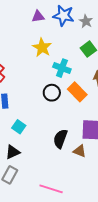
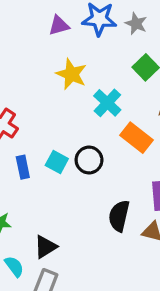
cyan cross: (62, 68) -> (107, 103), turned 30
black circle: (52, 93) -> (89, 160), moved
cyan square: (19, 127) -> (57, 162), moved

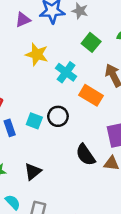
black semicircle: (119, 216) -> (85, 155), turned -40
black triangle: (45, 247) -> (33, 172), moved

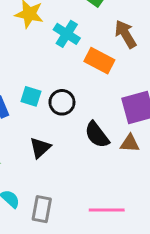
black circle: (58, 116) -> (62, 102), moved
black triangle: (33, 172) -> (40, 148), moved

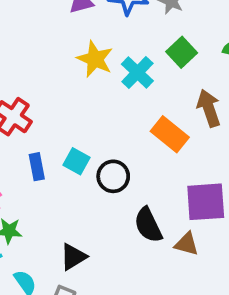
cyan cross: (67, 34) -> (137, 73), moved
black triangle: (40, 148) -> (73, 257), moved

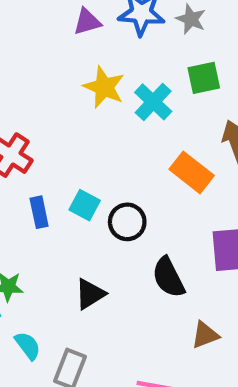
green square: (182, 52) -> (204, 78), turned 32
brown triangle: (187, 244) -> (205, 335), moved, turned -35
black triangle: (73, 257) -> (90, 294), moved

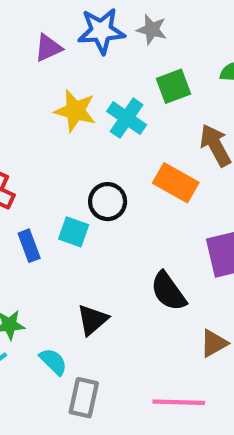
black circle: (127, 222) -> (108, 202), moved
cyan semicircle: (28, 346) -> (53, 362), moved

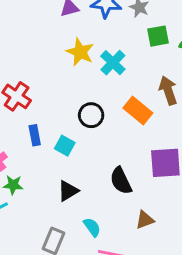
green square: (174, 86) -> (158, 36), moved
cyan square: (74, 232) -> (65, 146), moved
cyan semicircle: (53, 362) -> (92, 227), moved

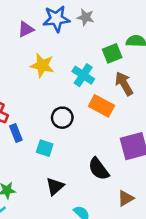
green square: (158, 36) -> (112, 53), moved
cyan cross: (113, 63) -> (83, 75), moved
blue rectangle: (35, 135) -> (16, 133), moved

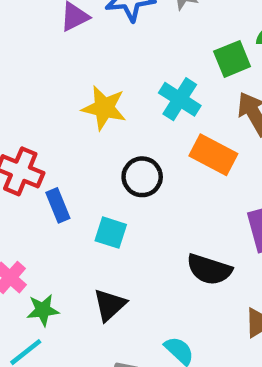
yellow star: (42, 65) -> (104, 108), moved
black semicircle: (99, 169) -> (209, 269), turned -35
black triangle: (55, 186) -> (110, 305), moved

